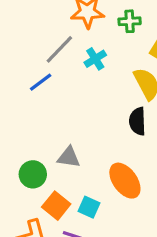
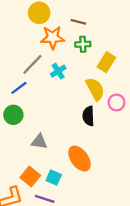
green circle: (33, 174) -> (13, 115), moved

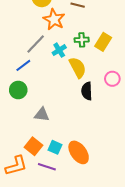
orange star: (53, 37) -> (54, 19), turned 30
green cross: (83, 44) -> (82, 40), moved
yellow semicircle: (95, 89) -> (78, 67), moved
orange ellipse: (79, 159) -> (79, 152), moved

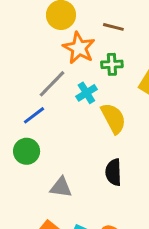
green cross: (82, 40) -> (112, 64), moved
black semicircle: (87, 91) -> (113, 172), moved

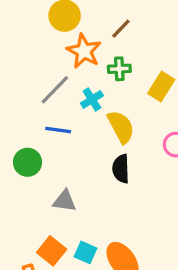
brown line: (113, 27) -> (121, 29), turned -60
blue line: (34, 115) -> (58, 130), moved, turned 45
black semicircle: (113, 172) -> (121, 169), moved

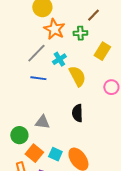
brown line: (121, 29) -> (93, 15), moved
green cross: (119, 69) -> (80, 33), moved
green circle: (28, 162) -> (19, 135), moved
black semicircle: (121, 169) -> (77, 113), moved

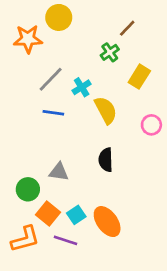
orange star: (54, 29) -> (28, 39), moved, turned -30
green cross: (80, 33) -> (110, 52), turned -32
cyan square: (55, 154) -> (76, 215), turned 32

